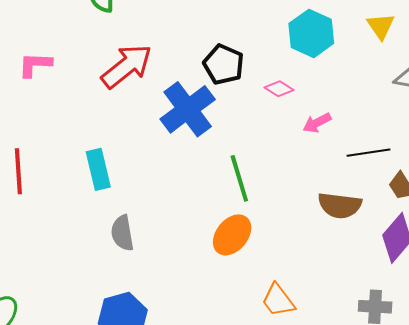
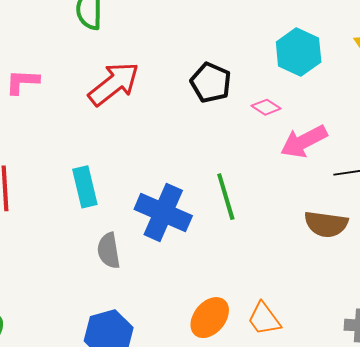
blue cross: (188, 109) -> (163, 212), moved, turned -30
pink arrow: (317, 123) -> (304, 141), size x1.6
orange ellipse: (232, 235) -> (210, 318), moved

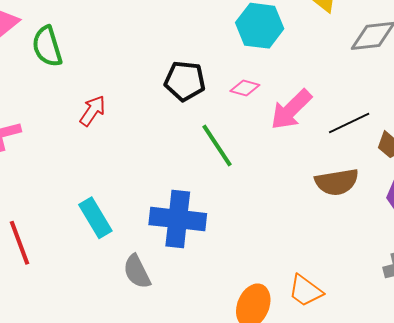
red arrow: (114, 84) -> (92, 111), size x0.6
green line: (226, 197) -> (217, 145), moved

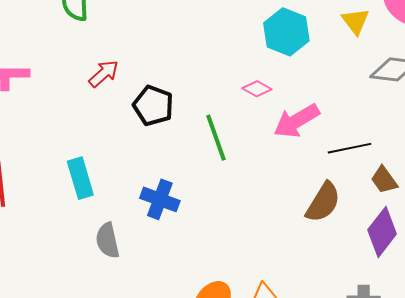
black pentagon: (185, 81) -> (153, 106), moved
brown semicircle: (337, 182) -> (323, 202), turned -63
blue cross: (178, 219) -> (160, 199), size x0.7

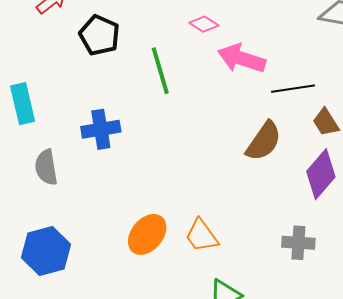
pink arrow: (296, 121) -> (242, 58), turned 45
blue cross: (160, 199) -> (101, 129), turned -33

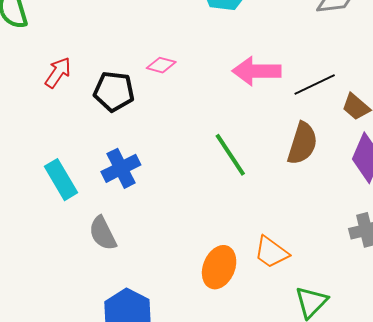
pink diamond: (204, 24) -> (161, 65), moved
green line: (160, 71) -> (230, 155), moved
blue cross: (101, 129) -> (121, 168), moved

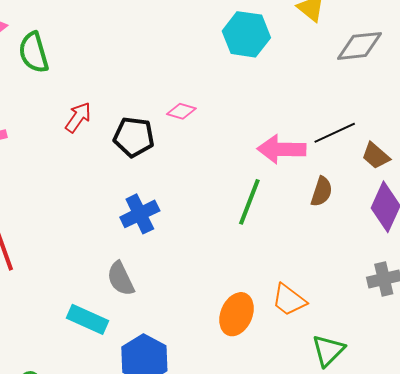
pink arrow: (257, 71) -> (282, 149), moved
brown semicircle: (302, 143) -> (322, 192), size x0.7
green line: (230, 155) -> (249, 202), turned 54
cyan rectangle: (61, 180) -> (88, 319), moved, turned -36

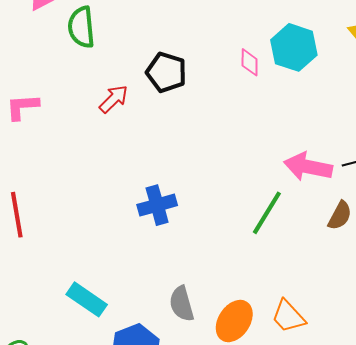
pink diamond: (181, 111) -> (250, 62), moved, turned 64
black pentagon: (134, 137) -> (166, 72), moved
gray semicircle: (121, 279) -> (182, 304), moved

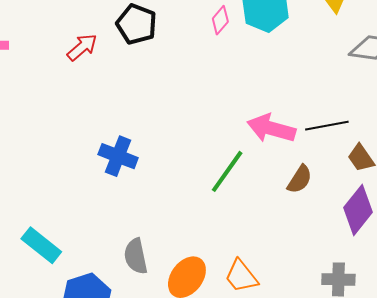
pink diamond: (250, 62) -> (220, 20), turned 36
blue cross: (157, 205) -> (118, 156), turned 33

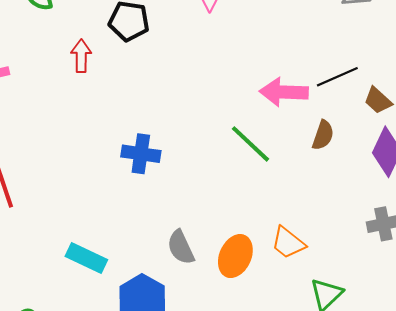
red arrow: (82, 47) -> (81, 56), turned -36
green line: (227, 171) -> (251, 144), turned -69

